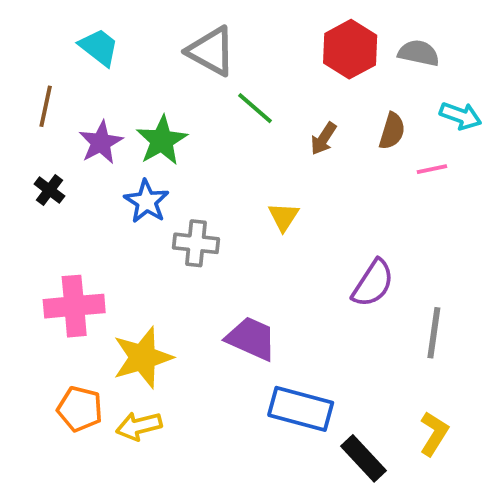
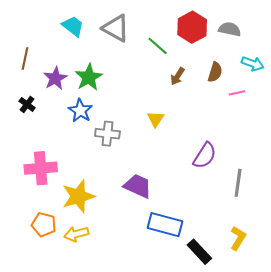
cyan trapezoid: (99, 47) -> (73, 26), moved
green line: (255, 108) -> (158, 46), moved

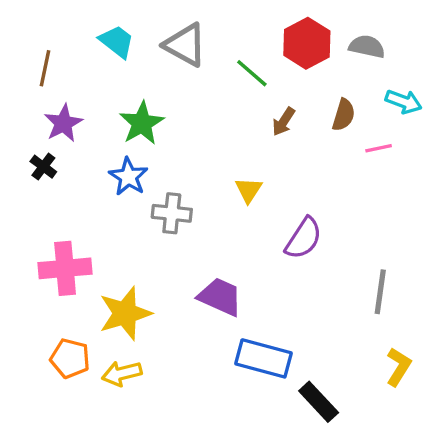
brown line: (25, 58) -> (45, 68), moved
purple star: (55, 78) -> (63, 123), moved
purple semicircle: (205, 156) -> (304, 238), moved
yellow L-shape: (238, 238) -> (399, 367), moved

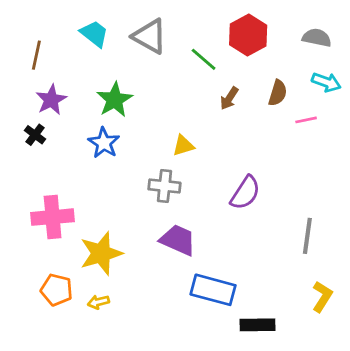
gray semicircle: (367, 47) -> (317, 38), moved
yellow triangle: (249, 190) -> (183, 146), moved, turned 40
gray cross: (172, 213) -> (164, 186), moved
yellow arrow: (122, 373) -> (98, 302), size x0.7
black rectangle: (319, 402) -> (258, 325), turned -48

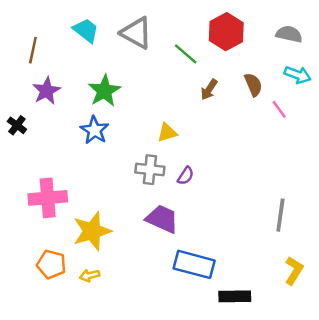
brown semicircle: (278, 93) -> (253, 85), turned -40
pink line: (306, 120) -> (279, 109), turned 66
black cross: (35, 135) -> (17, 125), moved
purple semicircle: (245, 193) -> (186, 176), moved, size x0.6

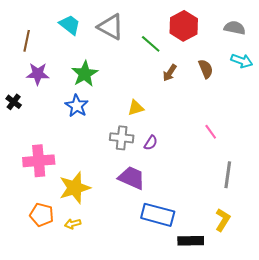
purple star: (46, 91) -> (38, 74), turned 30
pink line: (279, 109) -> (211, 132), moved
yellow L-shape: (294, 271) -> (223, 220), moved

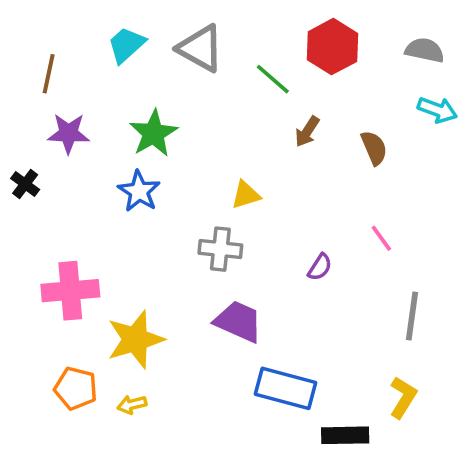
cyan trapezoid: (70, 25) -> (126, 45), turned -80
brown semicircle: (206, 69) -> (374, 148), moved
purple semicircle: (151, 143) -> (320, 267), moved

